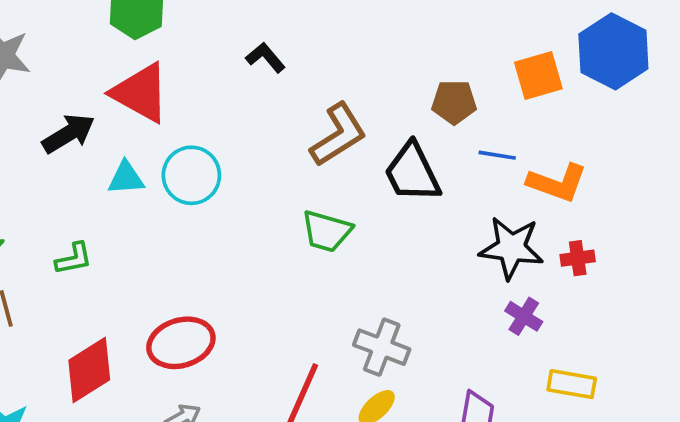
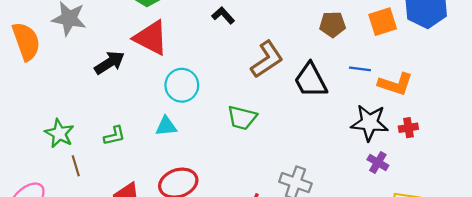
brown pentagon: (454, 102) -> (333, 24), moved
cyan triangle: (126, 178) -> (166, 126), moved
green trapezoid: (327, 231) -> (242, 118), moved

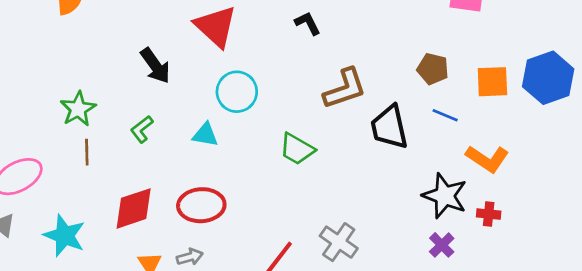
black arrow: (109, 63) -> (155, 66), moved, turned 72
blue line: (360, 69) -> (445, 115), moved
green L-shape: (114, 136) -> (142, 129), turned 140

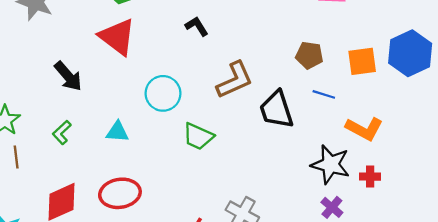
cyan circle: (237, 92) -> (163, 93), moved

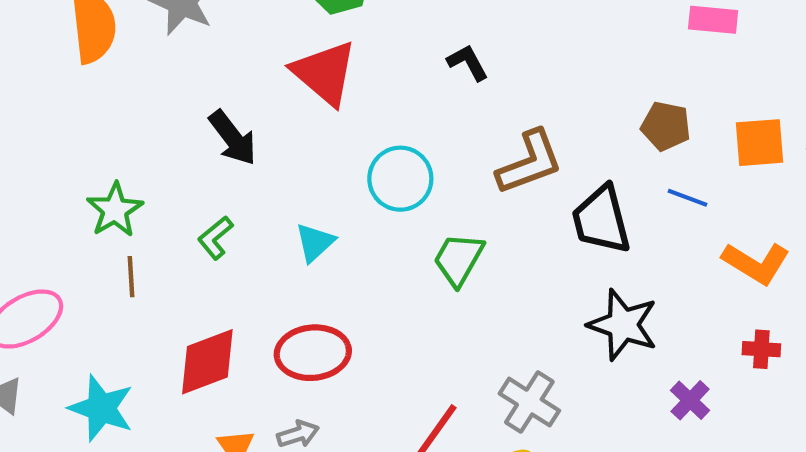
cyan triangle: (117, 132) -> (315, 242), turned -50
green trapezoid: (198, 136) -> (459, 259), turned 92
black star: (330, 164) -> (623, 325), moved

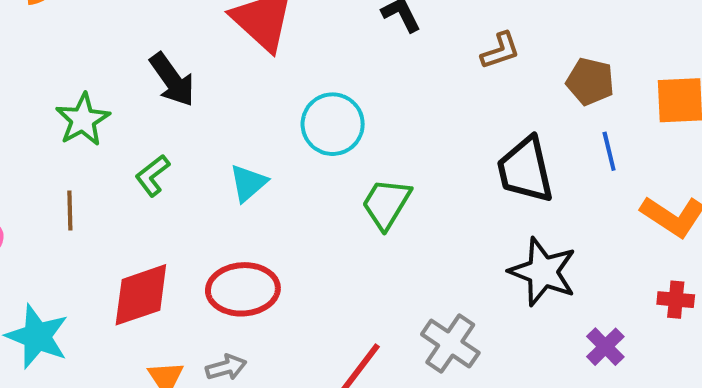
brown L-shape: (530, 162) -> (500, 51), moved, size x0.6
blue line: (688, 198) -> (609, 151), turned 54
green star: (115, 210) -> (83, 120), moved

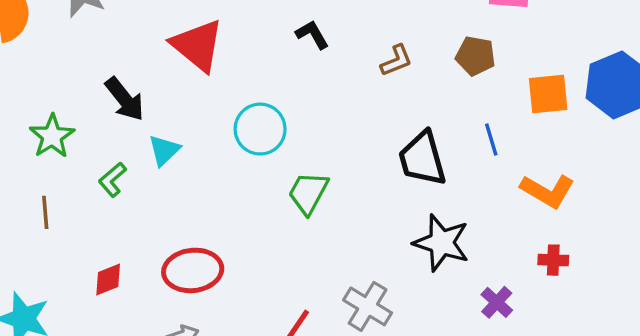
brown pentagon: (590, 81) -> (475, 56), moved
cyan triangle: (248, 183) -> (164, 150), moved
red diamond: (141, 295) -> (108, 279), size x0.6

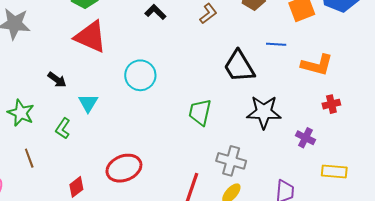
black arrow: (125, 99) -> (57, 80), size x0.7
blue line: (491, 140) -> (276, 44), turned -54
green trapezoid: (308, 193) -> (200, 112), moved

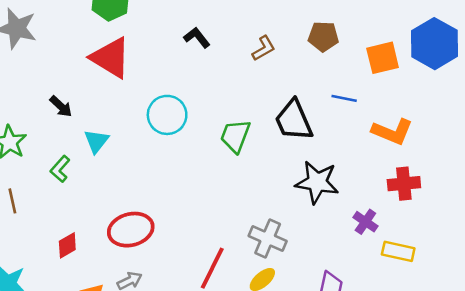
red cross: (331, 104) -> (404, 184), size x1.4
green trapezoid: (200, 112) -> (235, 136), moved
yellow rectangle: (334, 172) -> (398, 251), moved

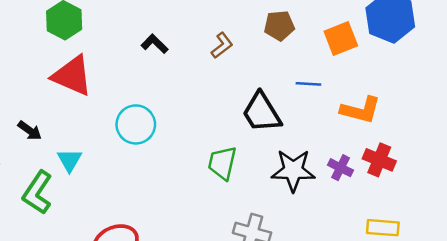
green trapezoid: (235, 136) -> (222, 163), moved
green L-shape: (60, 169) -> (37, 193), size x1.6
red cross: (404, 184) -> (379, 160), turned 36
purple cross: (365, 222) -> (341, 168), moved

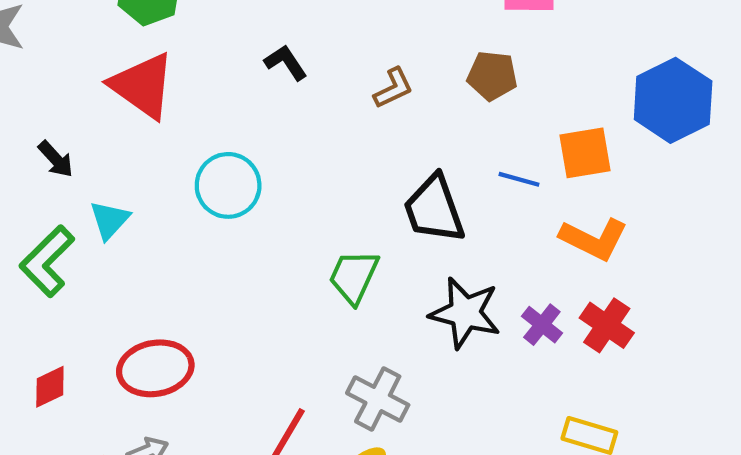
orange square: (341, 38) -> (585, 153), moved

